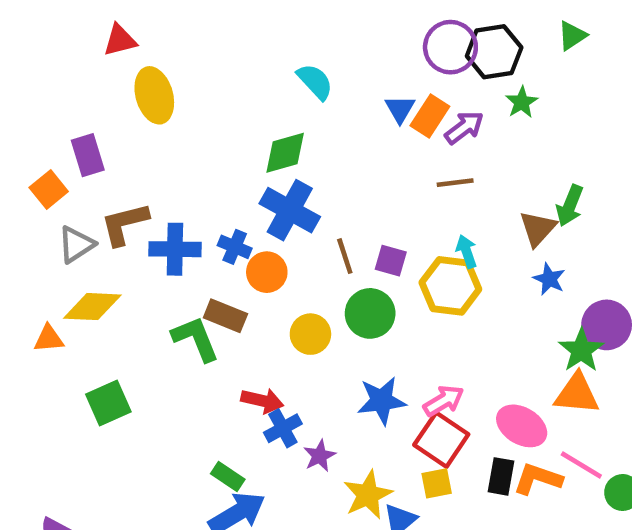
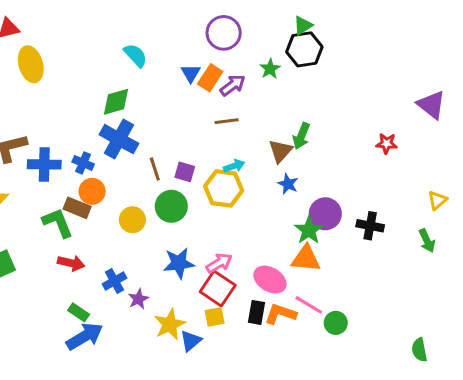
black hexagon: (494, 52) -> (304, 49), moved
cyan arrow: (467, 251) -> (234, 166), turned 90
orange circle: (267, 272) -> (92, 191), moved
red arrow: (262, 401) -> (71, 263), moved

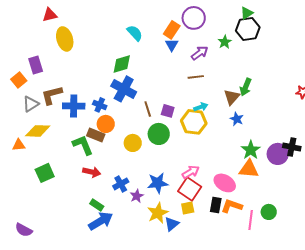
orange rectangle: (210, 78) -> (172, 30), moved
purple circle: (325, 214) -> (278, 154), moved
blue star: (179, 263) -> (158, 183), moved
pink line: (309, 305) -> (251, 220), moved, turned 66

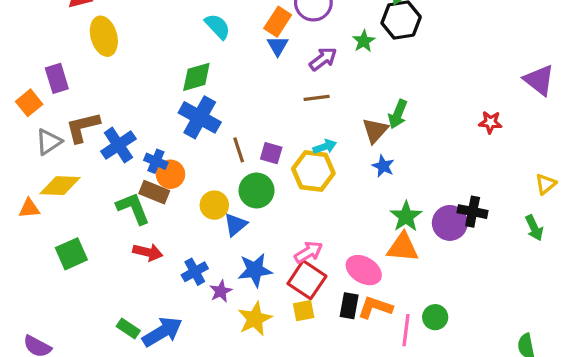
blue cross: (100, 105) -> (156, 161), moved
blue cross: (74, 106) -> (118, 145), turned -35
green rectangle: (97, 205) -> (128, 329), moved
blue triangle: (172, 224) -> (235, 225), moved

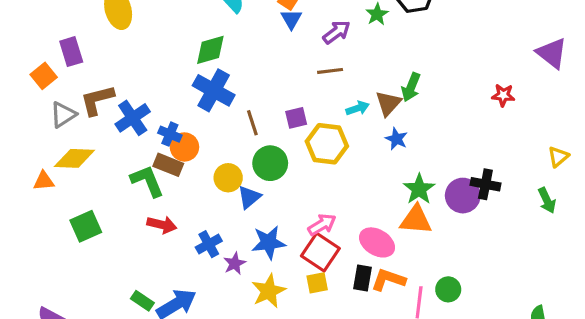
cyan arrow: (325, 147) -> (358, 108), moved
purple square: (271, 153) -> (296, 118), moved, turned -30

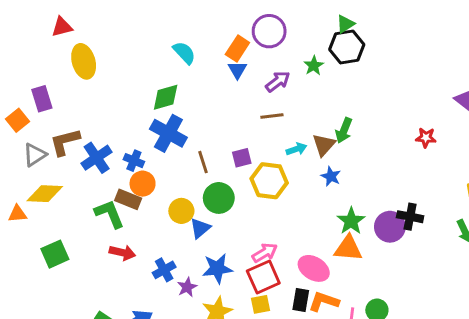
blue cross: (170, 134) -> (134, 161), moved
red square: (320, 252) -> (263, 277), turned 32

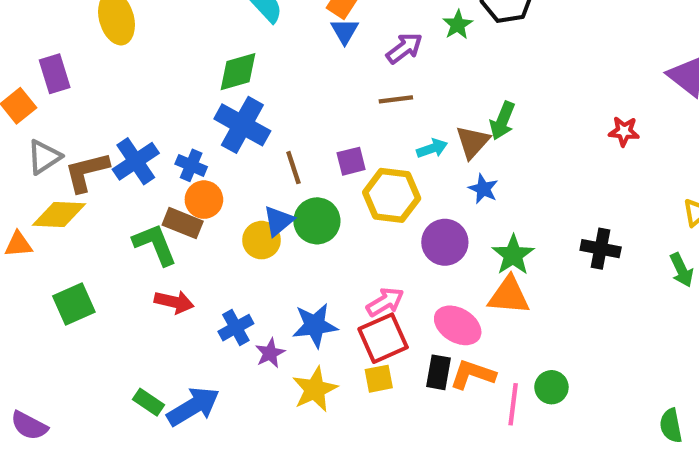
brown L-shape: (65, 142) -> (87, 172), moved
purple circle: (390, 227) -> (445, 242), moved
blue triangle: (200, 228) -> (279, 221), moved

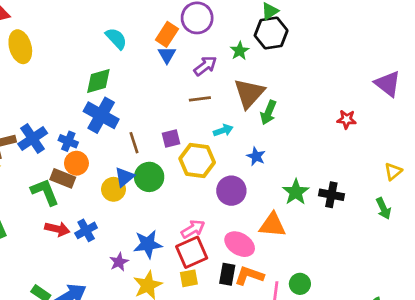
brown triangle: (473, 142) -> (249, 93), moved, size x1.4
green star: (513, 255) -> (296, 192), moved
blue cross: (236, 328) -> (86, 230), moved

